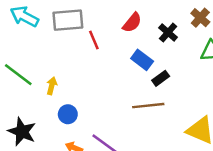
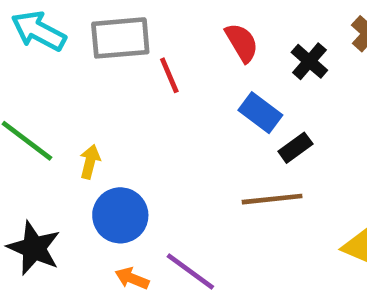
red semicircle: (132, 23) -> (242, 43), turned -70
blue circle: (68, 114) -> (120, 215), size x1.5

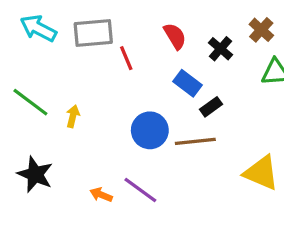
blue circle: (120, 215) -> (150, 130), moved

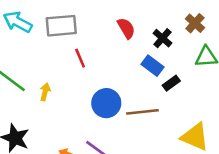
red line: (126, 58) -> (80, 58), moved
blue rectangle: (188, 83) -> (152, 66), moved
black rectangle: (211, 107) -> (171, 83), moved

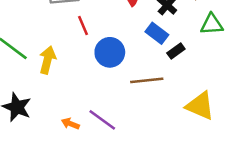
yellow arrow: (45, 92) -> (47, 60), size x1.5
blue circle: (106, 103) -> (110, 52), moved

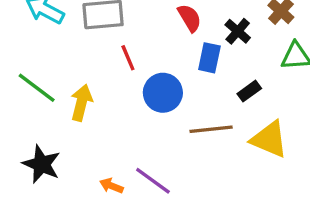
blue rectangle: (157, 33) -> (209, 58), moved, turned 65
yellow triangle: (200, 106) -> (269, 139), moved

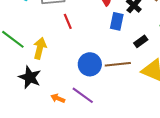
blue circle: (163, 93) -> (90, 64), moved
black star: (42, 164) -> (30, 77), moved

